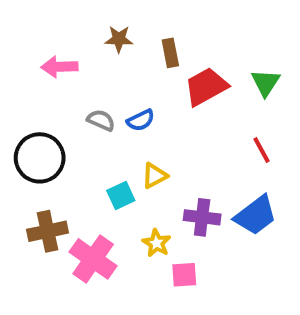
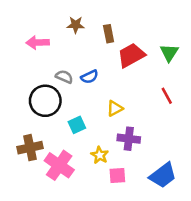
black circle: (40, 158) -> (45, 101), moved
yellow triangle: (155, 176) -> (115, 108), moved
blue trapezoid: (256, 215) -> (163, 175), moved

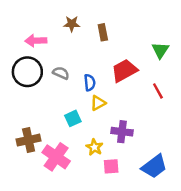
red trapezoid: (131, 55) -> (124, 71), moved
blue semicircle: (90, 77) -> (90, 83), moved, turned -70
black circle: (45, 101) -> (27, 72), moved
yellow triangle: (115, 108) -> (98, 103), moved

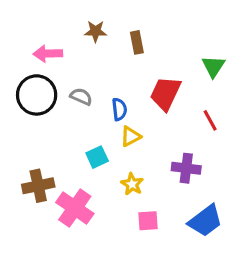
red trapezoid: (124, 71) -> (166, 93), turned -36
purple cross: (122, 132) -> (186, 168), moved
yellow star: (94, 147) -> (132, 184), moved

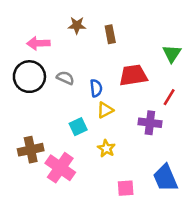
red trapezoid: (166, 93) -> (133, 75), turned 56
red line: (210, 120) -> (169, 97), turned 60
purple cross: (186, 168) -> (150, 123), moved
pink square: (148, 221) -> (126, 188), moved
blue trapezoid: (205, 221) -> (165, 178), turned 104

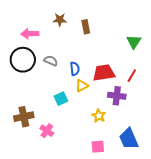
red trapezoid: (133, 75) -> (104, 73), moved
yellow star: (106, 148) -> (99, 116), moved
pink cross: (60, 168) -> (47, 131), size x0.6

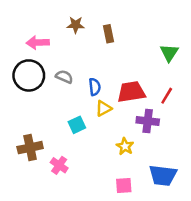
blue trapezoid: (129, 139) -> (163, 175), turned -60

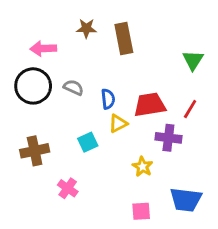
brown rectangle: (109, 34) -> (124, 38), size x1.5
brown cross: (30, 148) -> (35, 151), moved

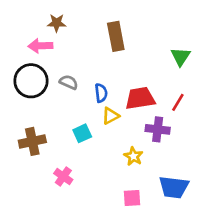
brown star: (86, 28) -> (57, 23), moved

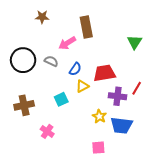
pink arrow: (40, 46) -> (67, 43), moved, turned -30
blue semicircle: (101, 93) -> (75, 69), turned 40
red line: (178, 102) -> (137, 88), moved
blue trapezoid: (174, 187) -> (122, 125), moved

